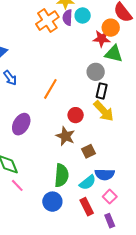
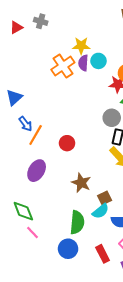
orange line: (50, 89) -> (36, 135), moved
red circle: (76, 115) -> (67, 143), moved
cyan semicircle: (88, 182) -> (101, 211), moved

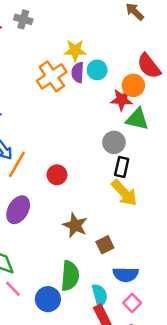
cyan semicircle: (101, 211) -> (100, 295), moved, turned -66
blue circle: (68, 249) -> (48, 299), moved

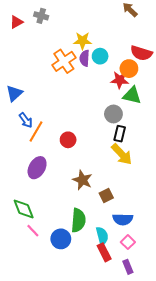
red semicircle: (149, 66) -> (141, 53), turned -35

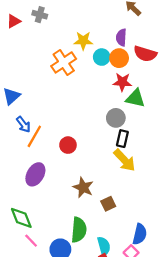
purple semicircle: (85, 58) -> (121, 37), moved
orange circle: (129, 69) -> (119, 58), moved
blue semicircle: (123, 219) -> (140, 234), moved, turned -78

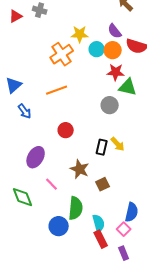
purple semicircle: (121, 37) -> (115, 31), turned -42
orange line: (34, 136) -> (57, 90), moved, turned 40
black rectangle: (122, 139) -> (102, 147), moved
yellow arrow: (125, 160) -> (118, 144), size x0.7
pink line: (31, 241) -> (52, 184), moved

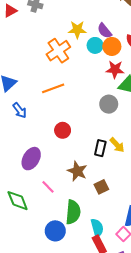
purple semicircle: (115, 31) -> (105, 31), moved

